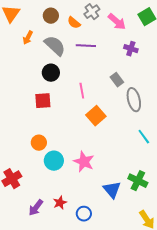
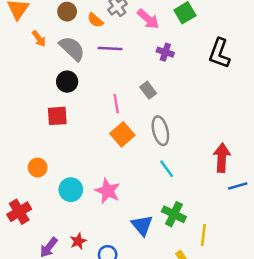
orange arrow: (28, 38) -> (39, 39), turned -64
pink line: (82, 91) -> (116, 104), moved
gray ellipse: (134, 100) -> (160, 131), moved
cyan line: (144, 137) -> (167, 169), moved
orange circle: (39, 143) -> (38, 168), moved

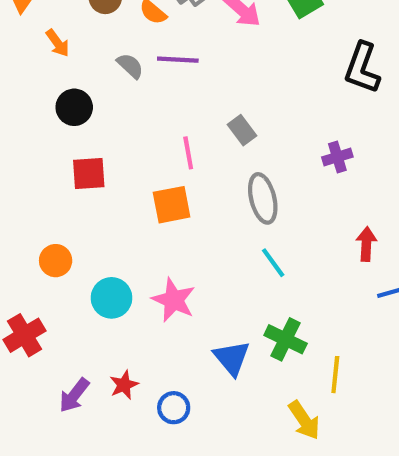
gray semicircle: (72, 48) -> (130, 66), moved, size x0.6
purple cross: (165, 52) -> (337, 157), moved, turned -35
black circle: (67, 82) -> (74, 107), moved
orange square: (122, 134) -> (172, 205), moved, turned 30
red arrow: (222, 158) -> (366, 244), size x0.7

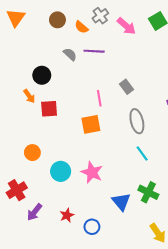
orange arrow: (58, 43) -> (29, 96), moved
purple arrow: (74, 395) -> (34, 212), moved

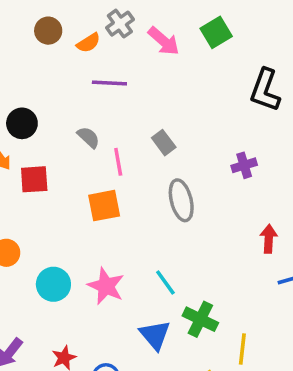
orange semicircle: (82, 27) -> (88, 43), turned -72
gray semicircle: (70, 54) -> (88, 137), moved
cyan line: (142, 154) -> (165, 283), moved

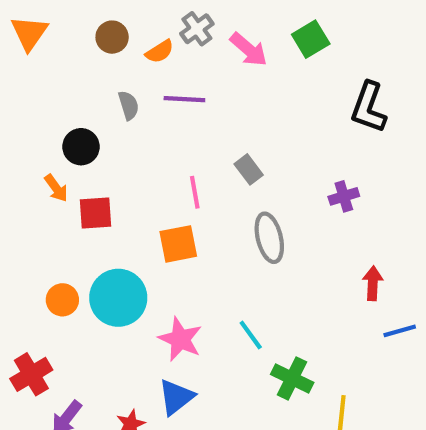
gray semicircle: (88, 137) -> (129, 105), moved, turned 30
cyan circle: (53, 284) -> (118, 298), moved, size x1.4
blue triangle: (155, 335) -> (176, 397), moved, turned 32

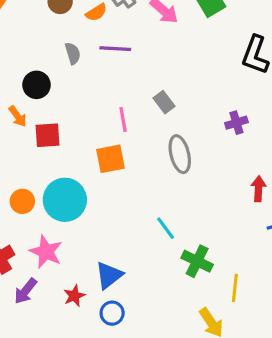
pink star: (180, 339) -> (46, 252), moved

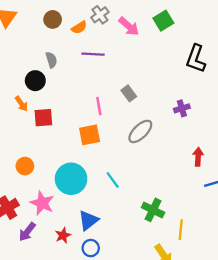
gray semicircle: (73, 53) -> (51, 60), moved
gray ellipse: (180, 154) -> (140, 131), turned 60
cyan circle: (65, 200) -> (71, 179), moved
cyan line: (166, 228) -> (113, 180), moved

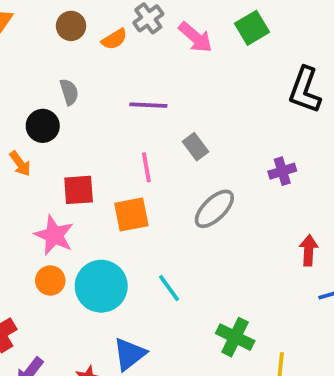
purple line: (93, 54) -> (148, 105), moved
red square: (43, 118) -> (79, 190), moved
orange circle: (25, 166) -> (50, 280), moved
pink star: (42, 203) -> (54, 235), moved

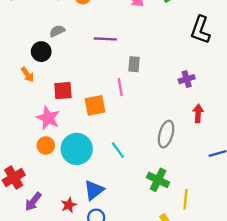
gray semicircle: (69, 92) -> (57, 31), turned -98
gray rectangle: (195, 147) -> (134, 64), turned 42
pink line: (146, 167) -> (120, 87), moved
gray ellipse: (214, 209) -> (166, 134), moved, turned -30
red arrow: (309, 250) -> (198, 113), moved

